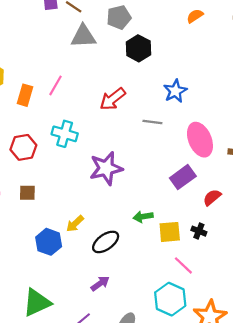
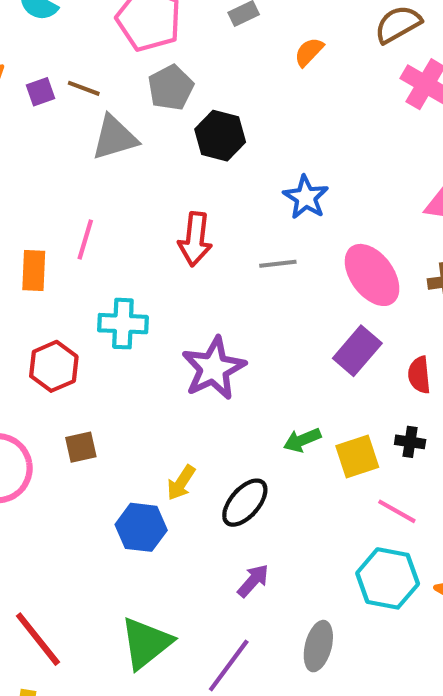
red arrow: (113, 99) -> (195, 239), turned -32
red semicircle: (212, 197) -> (419, 375), turned -42

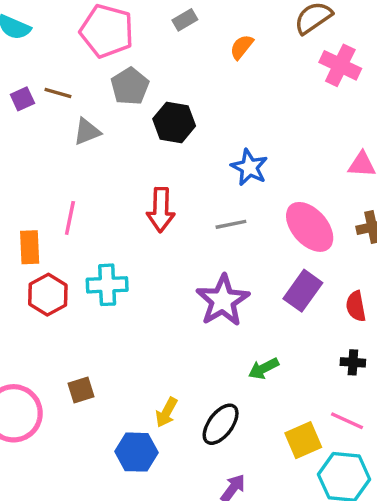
gray triangle: (115, 138) -> (87, 132), size x0.7
red hexagon: (54, 366) -> (48, 295), moved
purple star: (214, 368) -> (223, 300), moved
yellow square: (357, 456) -> (303, 440), moved

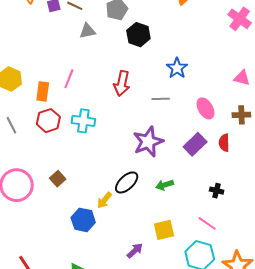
pink ellipse: (310, 227) -> (206, 108), size x0.7
red semicircle: (356, 306) -> (224, 143), moved
brown square: (81, 390) -> (58, 179), turned -35
black ellipse: (221, 424) -> (127, 182), moved
yellow square: (303, 440) -> (164, 230), moved

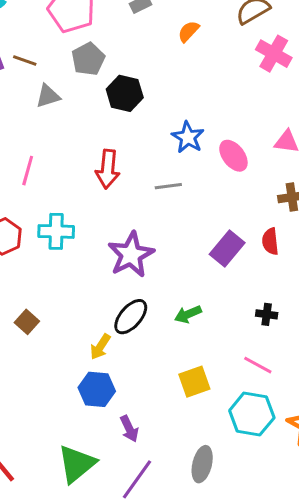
pink ellipse: (206, 108) -> (233, 156), moved
purple star: (148, 142) -> (131, 255), moved
blue hexagon: (83, 220) -> (97, 389), moved
purple arrow: (135, 251) -> (129, 429), moved, turned 114

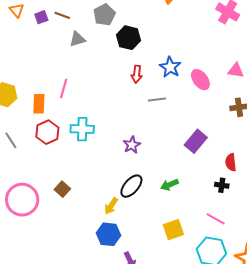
red arrow: (108, 169) -> (137, 74), moved, size x0.7
red semicircle: (270, 241) -> (231, 162), moved
purple star: (131, 255) -> (132, 145), size x0.6

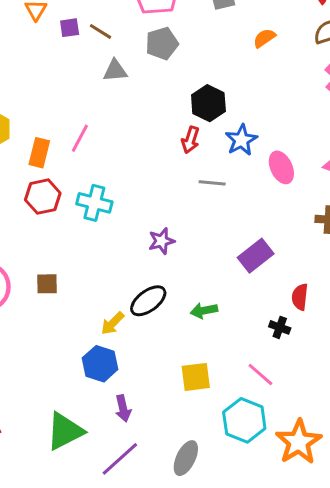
black hexagon: (128, 38) -> (208, 103), moved
brown square: (62, 189) -> (47, 284), turned 35

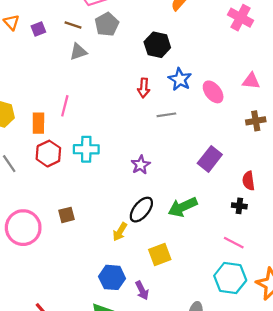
brown line: (100, 31) -> (73, 25), moved
black hexagon: (208, 103) -> (157, 45), moved
green arrow: (204, 311) -> (183, 207), size x1.5
blue hexagon: (100, 364) -> (112, 277), moved
yellow square: (196, 377) -> (160, 254), moved

